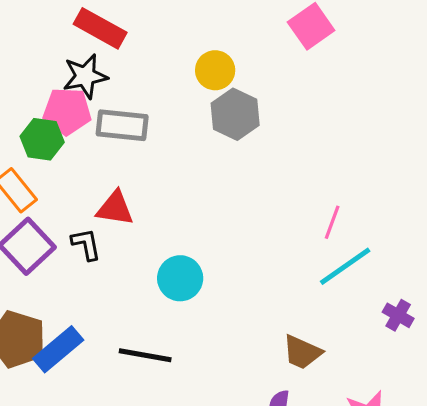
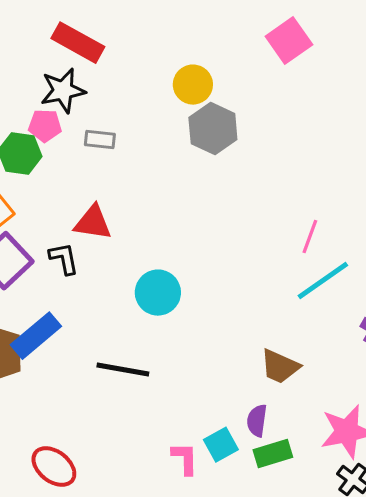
pink pentagon: (67, 111) -> (45, 126), size x0.7
gray rectangle: (122, 125) -> (100, 140), size x0.6
blue rectangle: (58, 349) -> (36, 336), moved

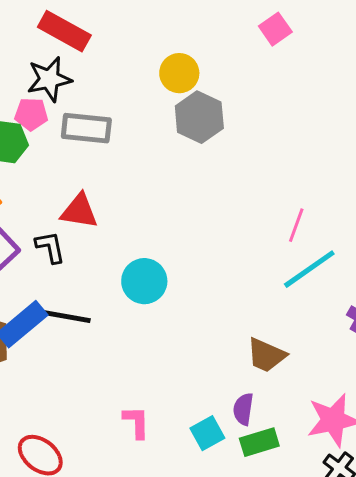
pink square: (289, 41) -> (275, 29), size x0.7
gray rectangle: (100, 140) -> (86, 128), size x1.6
black line: (123, 370) -> (64, 316), moved
pink L-shape: (185, 459) -> (136, 422), moved

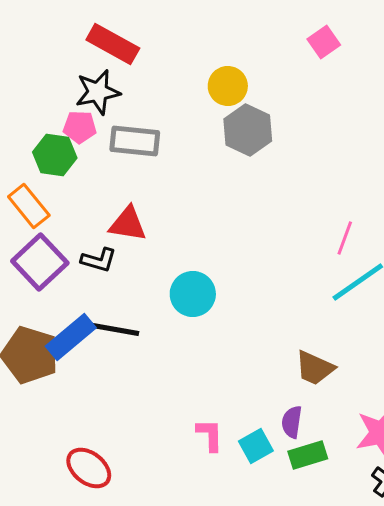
black L-shape: (50, 247) -> (99, 260), turned 117
pink L-shape: (136, 422) -> (210, 435), moved

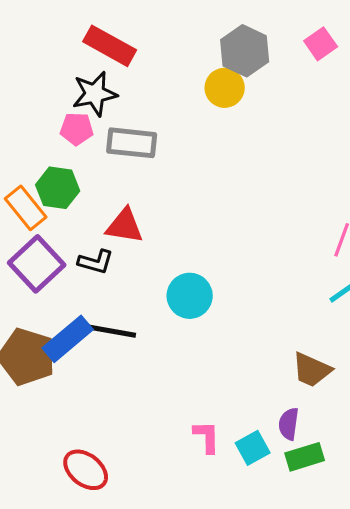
gray hexagon: (248, 130) -> (245, 51), moved
green hexagon: (55, 155) -> (58, 188), moved

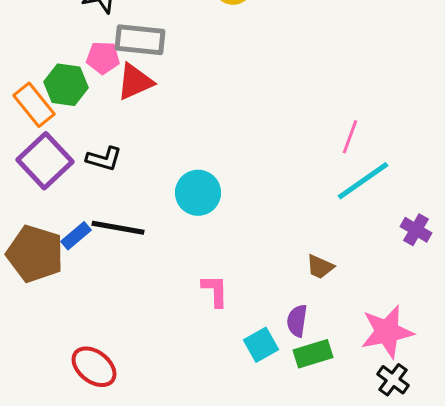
pink pentagon: (77, 129) -> (103, 58), moved
red triangle: (125, 226) -> (135, 82), moved, turned -33
blue rectangle: (68, 339) -> (76, 236), size x0.6
brown trapezoid: (312, 370) -> (320, 267), size x0.7
pink L-shape: (207, 437) -> (215, 291), moved

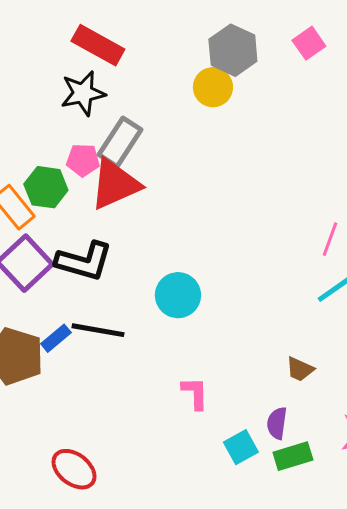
gray rectangle: (140, 40) -> (120, 142), turned -63
red triangle: (135, 82) -> (115, 184), size x1.4
black L-shape: (104, 159) -> (84, 261), size x1.6

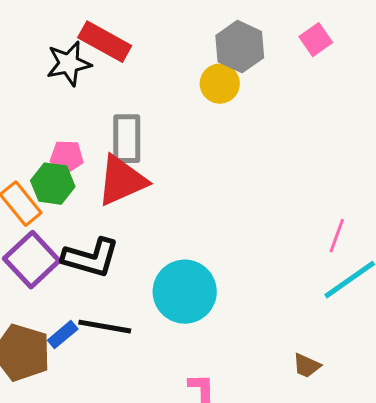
black star: (83, 93) -> (69, 64), moved
gray rectangle: (120, 142) -> (127, 139), turned -33
pink pentagon: (83, 160) -> (67, 157), moved
cyan circle: (178, 295) -> (185, 292), size x1.4

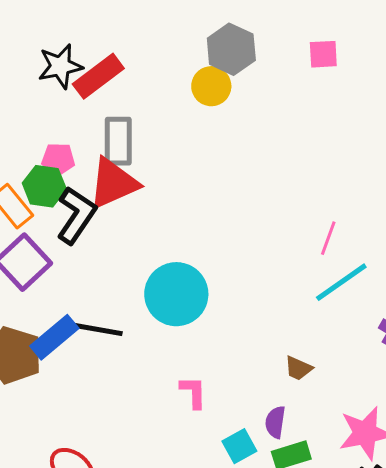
pink square: (316, 40) -> (323, 54), moved, turned 32
red rectangle: (105, 42) -> (98, 76), moved, turned -66
black L-shape: (91, 258) -> (76, 215), moved, turned -72
blue rectangle: (63, 335) -> (54, 337), size x1.6

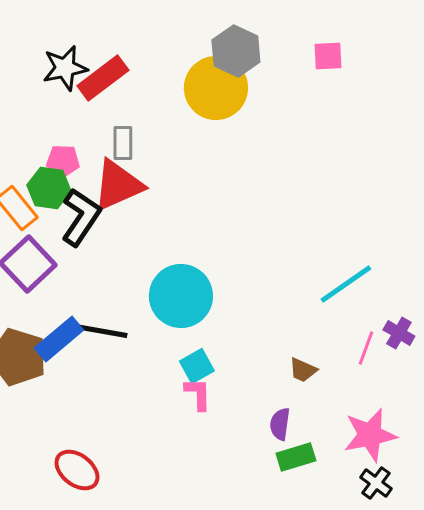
yellow circle: (211, 86) -> (216, 88), size x1.6
gray rectangle: (118, 141) -> (123, 143), size x0.7
pink line: (328, 238) -> (366, 348), moved
cyan square: (239, 446) -> (197, 366), moved

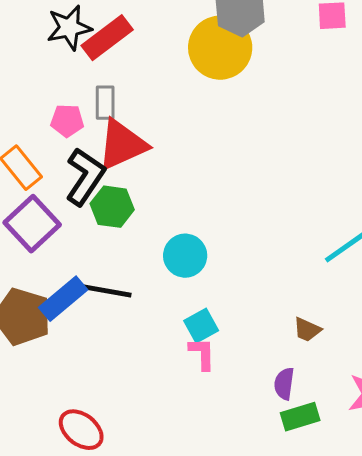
gray rectangle: (123, 143) -> (105, 103), moved
green hexagon: (49, 188) -> (112, 207), moved
cyan circle: (181, 296) -> (185, 256), size x0.7

